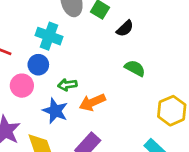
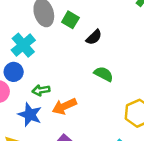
cyan cross: (49, 36) -> (23, 45), turned 30

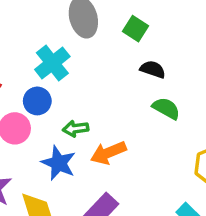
green square: (70, 20) -> (136, 29), moved
black semicircle: (94, 37) -> (153, 69), moved, turned -119

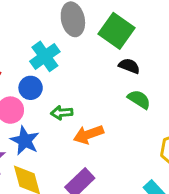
green square: (136, 29) -> (116, 31), size x1.6
blue star: (59, 163) -> (25, 141), moved

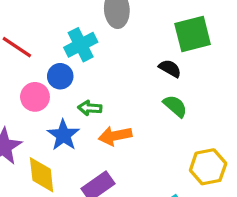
green square: (116, 31) -> (193, 34), moved, turned 32
blue star: (25, 141) -> (63, 135), moved

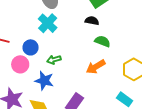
cyan cross: (81, 45) -> (48, 23), moved
orange arrow: (115, 136) -> (96, 67), moved

